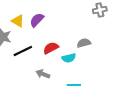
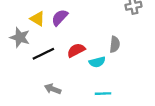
gray semicircle: (84, 43) -> (115, 44), turned 112
gray arrow: (43, 74) -> (53, 89), moved

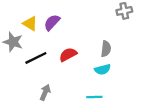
cyan semicircle: (97, 62) -> (102, 69), moved
gray arrow: (53, 89) -> (45, 92), turned 91

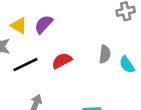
cyan semicircle: (102, 69) -> (127, 65), moved, turned 70

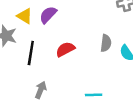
black line: (25, 65) -> (31, 53), turned -55

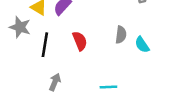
red semicircle: (65, 49) -> (80, 41), turned 96

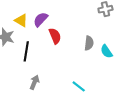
red semicircle: (80, 41) -> (55, 36), moved
cyan line: (108, 87) -> (79, 86), turned 40

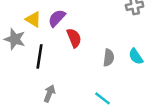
gray semicircle: (89, 43) -> (109, 58), moved

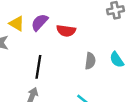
red semicircle: (74, 38) -> (66, 31), moved, turned 120
black line: (40, 56) -> (38, 67), moved

